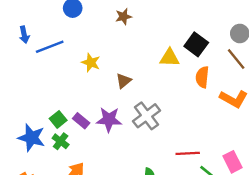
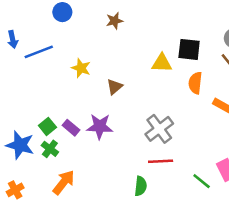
black square: (196, 44) -> (189, 49), turned -30
gray cross: (147, 116) -> (159, 129), moved
red line: (188, 153) -> (161, 161), moved

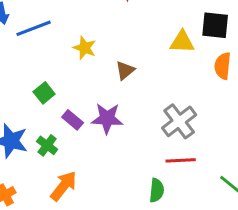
green square: (47, 126) -> (44, 93), moved

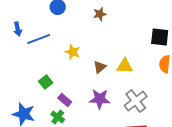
yellow triangle: (182, 42) -> (125, 66), moved
purple star: (107, 118) -> (100, 99), moved
green cross: (47, 145) -> (58, 117), moved

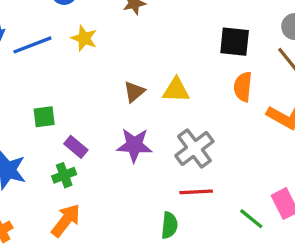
yellow star: (73, 52) -> (84, 38), moved
green square: (46, 82) -> (44, 117), turned 32
green cross: (58, 117) -> (64, 175), turned 32

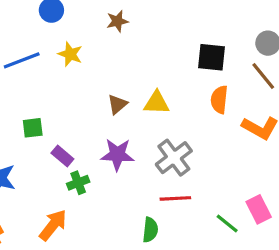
green cross: (64, 175) -> (78, 183), moved

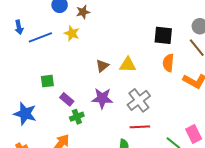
brown star: (117, 21) -> (83, 12), moved

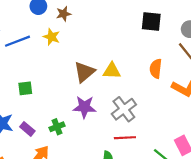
black square: (163, 35) -> (151, 21), moved
brown triangle: (102, 66) -> (84, 72), size x1.5
purple rectangle: (67, 99) -> (27, 129), moved

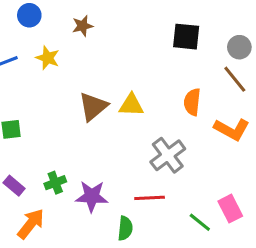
brown star: (64, 14) -> (83, 26), moved
purple star: (84, 107) -> (92, 196), moved
gray cross: (124, 109) -> (168, 155), moved

